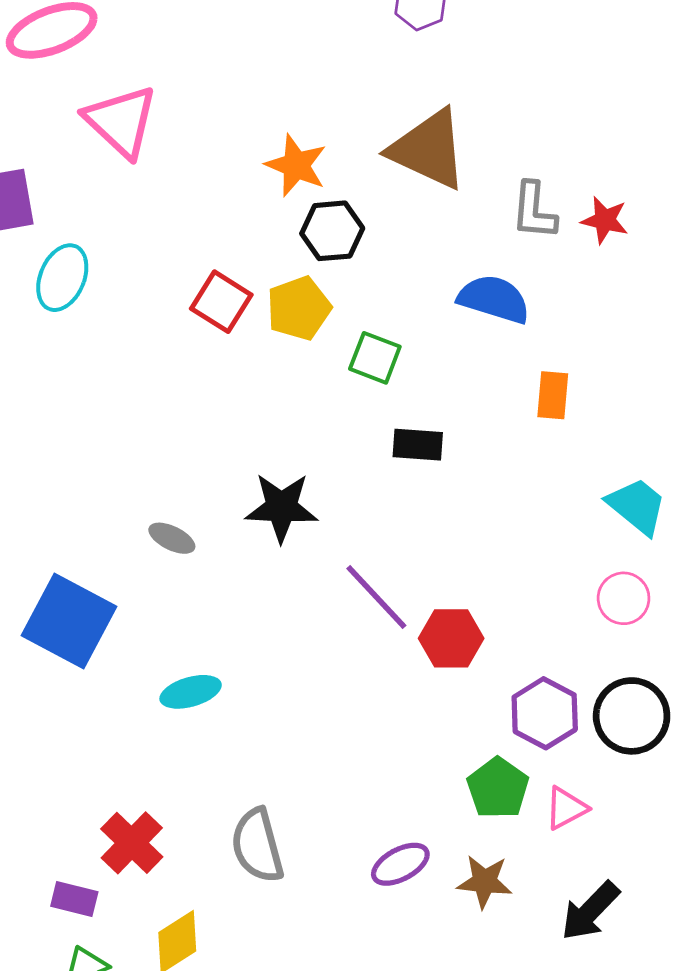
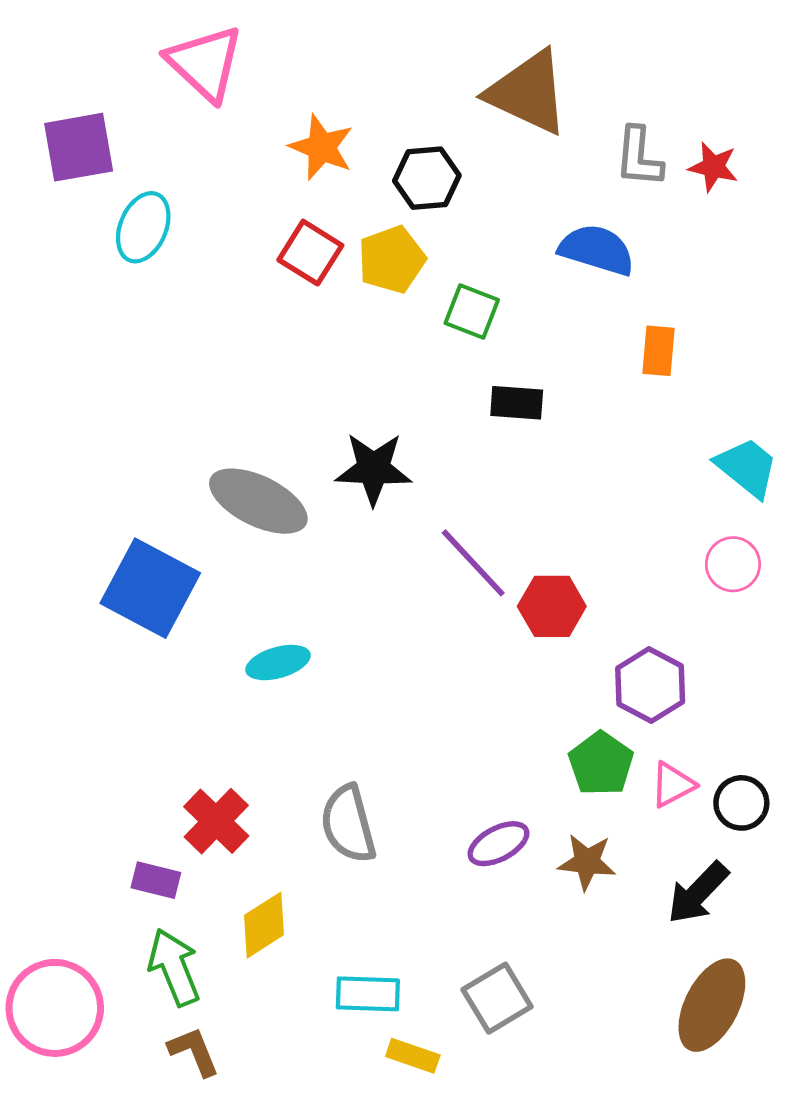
orange star: (296, 165) -> (322, 147), moved
gray ellipse: (172, 538) -> (258, 501), size x2.0
black circle: (632, 716) -> (741, 803), moved, size x0.7

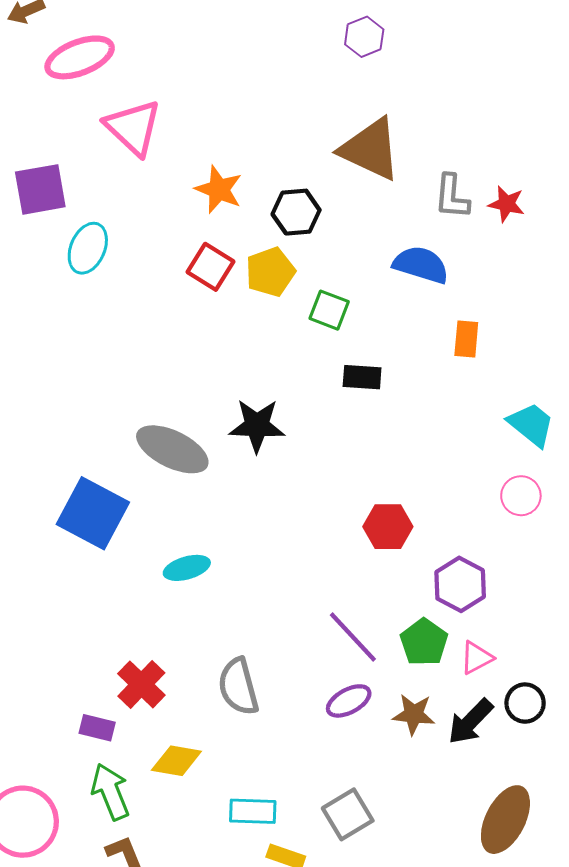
purple line: (473, 563) -> (353, 637), moved
black circle: (741, 803) -> (525, 703), moved
black arrow: (698, 893) -> (470, 722), moved
yellow diamond: (264, 925) -> (176, 761), turned 42

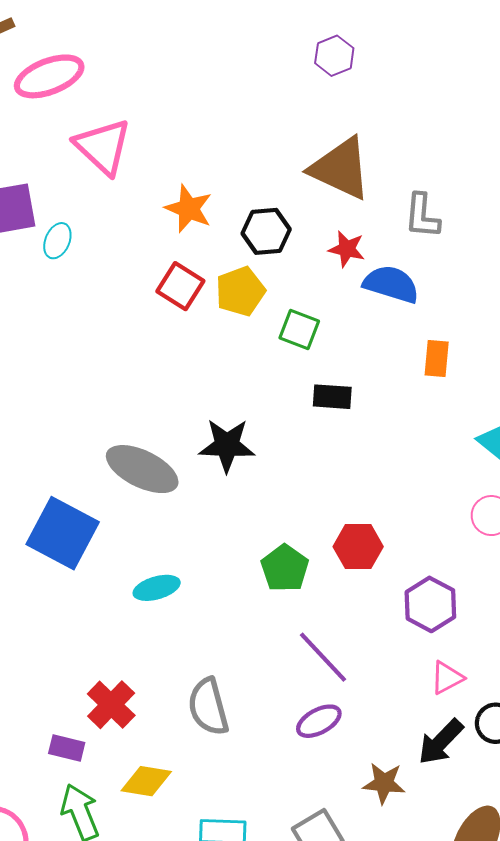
red star: (506, 204) -> (347, 249), moved
cyan ellipse: (88, 248) -> (57, 241), moved, size x0.7
green pentagon: (424, 642) -> (285, 568), moved
brown star: (414, 714) -> (384, 783), moved

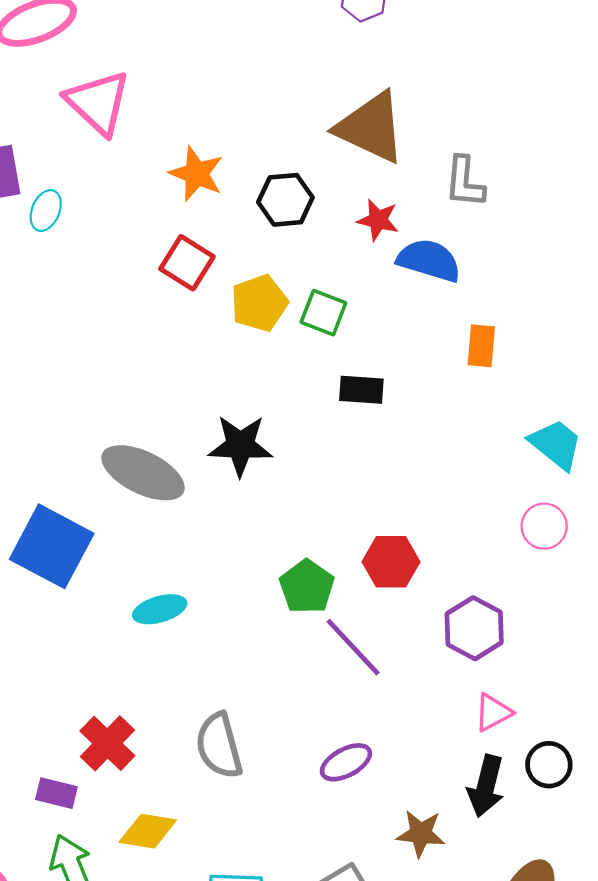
yellow pentagon: (240, 291) -> (259, 303), moved
purple line: (323, 657) -> (353, 647), moved
black arrow: (441, 742) -> (486, 786), turned -30

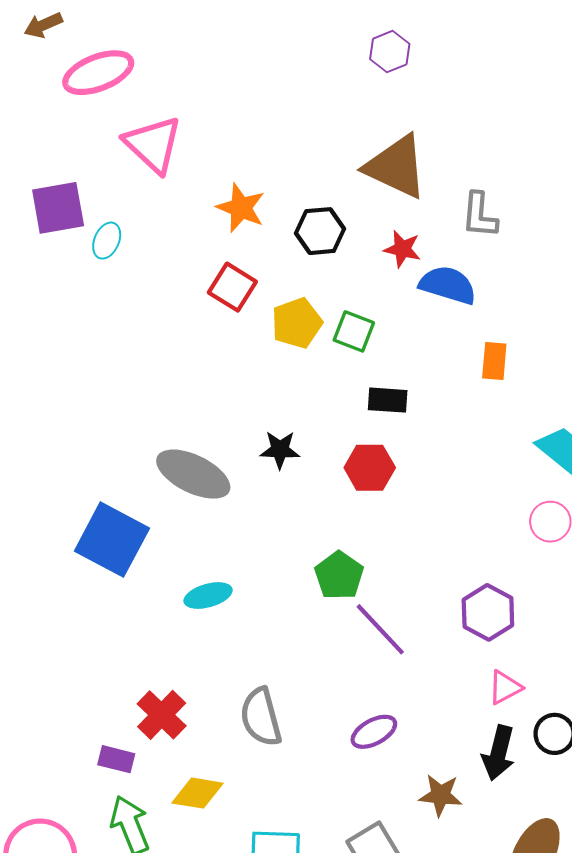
black star: (240, 445) -> (280, 450), size x0.7
red hexagon: (391, 562) -> (370, 468), moved

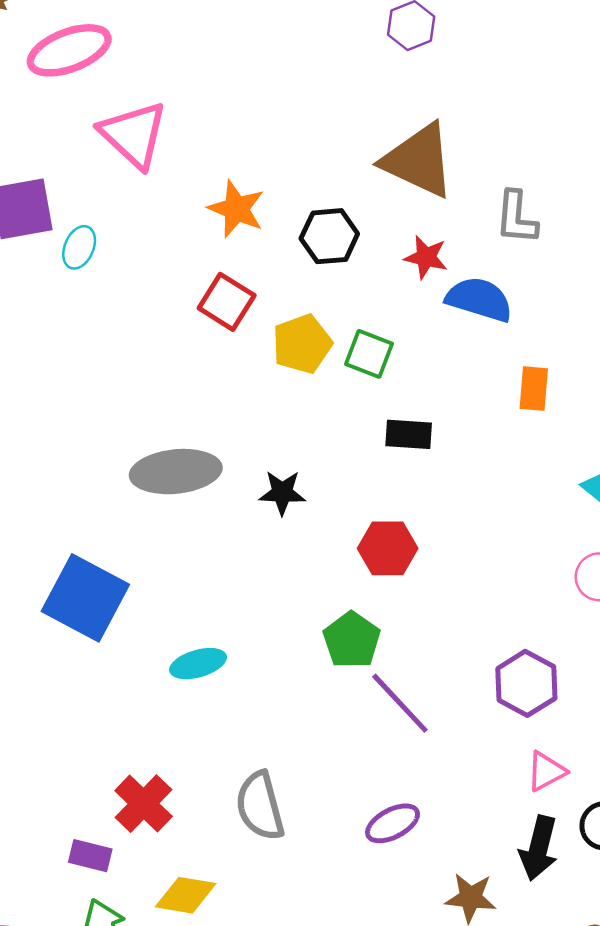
red hexagon: (370, 468) -> (388, 548), moved
gray ellipse: (193, 474) -> (176, 472), moved, turned -32

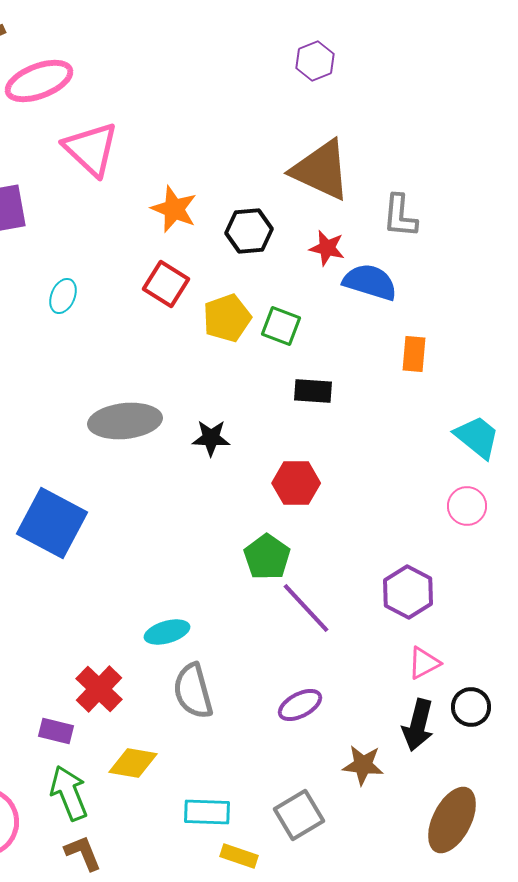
cyan ellipse: (79, 247) -> (63, 296), moved
cyan ellipse: (198, 664) -> (167, 632), moved

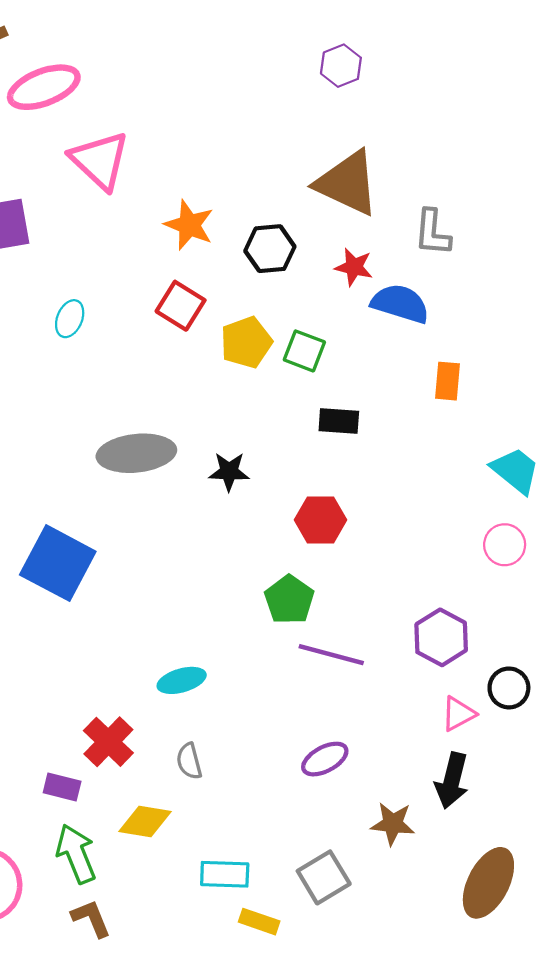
purple line: (306, 608) -> (331, 655), turned -32
gray semicircle: (193, 691) -> (189, 761), moved, size x0.6
black circle: (471, 707) -> (509, 688), moved

